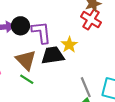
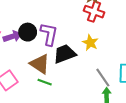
purple L-shape: (41, 32) -> (49, 34), turned 30
yellow star: (69, 45) -> (90, 43), moved

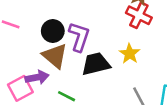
purple arrow: (12, 36) -> (37, 77), moved
brown triangle: (40, 64) -> (55, 56), moved

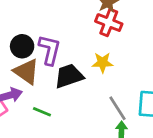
yellow star: (130, 54) -> (103, 63), turned -30

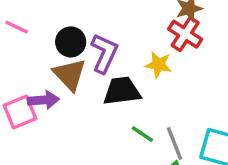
yellow star: (103, 63) -> (158, 65), moved
green line: (42, 112) -> (142, 134), moved

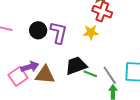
brown triangle: (70, 75) -> (45, 75), moved, turned -30
black trapezoid: (122, 91) -> (76, 66), moved

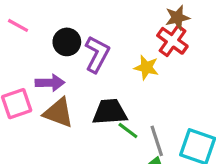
purple arrow: (30, 67) -> (50, 83), moved

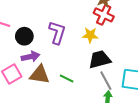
black circle: (67, 42) -> (24, 36), moved
black trapezoid: (110, 112) -> (100, 59), moved
green line: (128, 130) -> (67, 79), moved

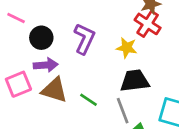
gray line: (106, 81) -> (123, 111), moved

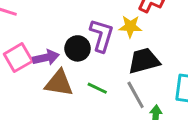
black circle: (41, 38) -> (78, 48), moved
purple L-shape: (84, 39) -> (102, 35), moved
pink square: (18, 84) -> (18, 58), moved

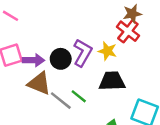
green line: (97, 88) -> (79, 96), moved
gray line: (136, 95) -> (61, 101), moved, turned -35

